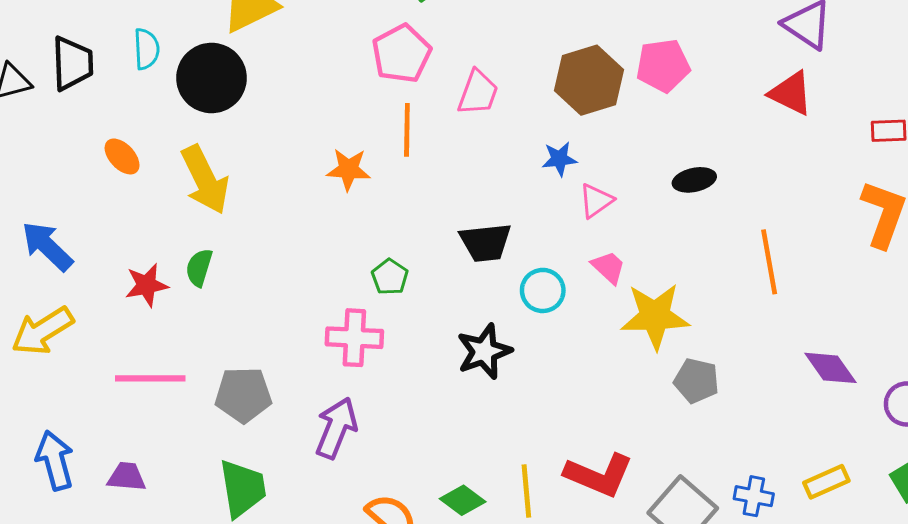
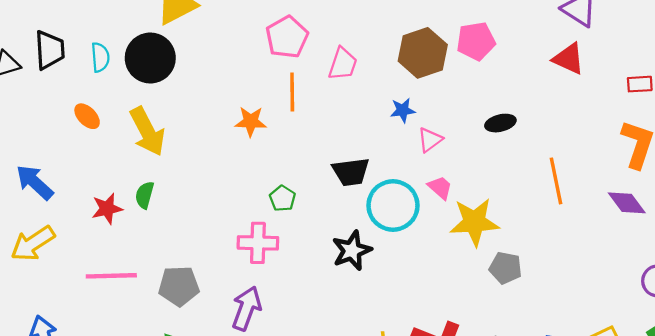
cyan semicircle: (147, 49) -> (100, 57), moved
cyan circle: (543, 290) -> (393, 205), size x1.6
purple diamond: (830, 368) -> (627, 203), moved

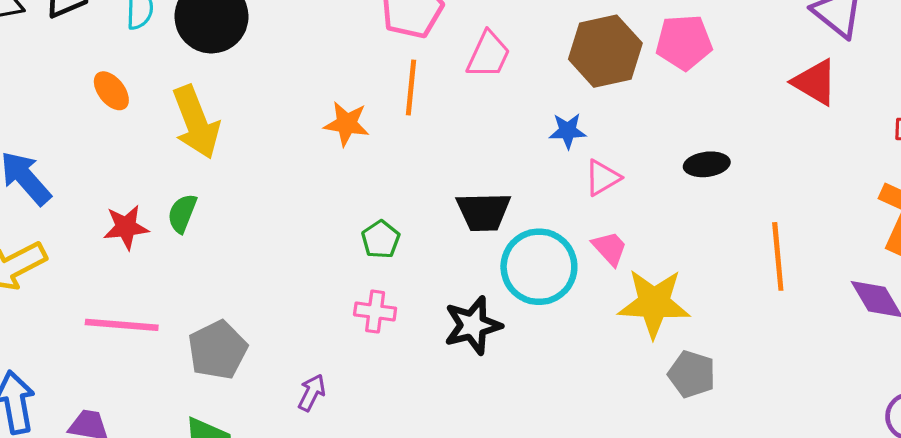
pink cross: (258, 243) -> (375, 312), moved, size x0.7
gray pentagon: (179, 286) -> (218, 350), turned -30
purple arrow: (246, 308) -> (312, 393), size x0.6

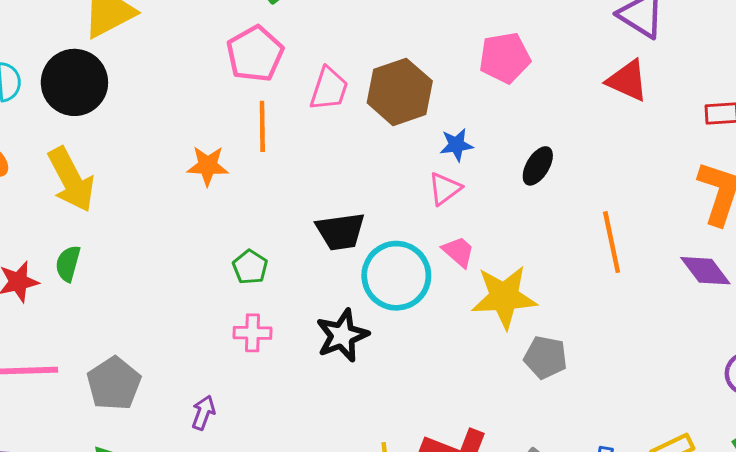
brown hexagon: (605, 51) -> (400, 92), moved
blue star: (568, 131) -> (456, 145), moved
black ellipse: (707, 164) -> (538, 166), turned -45

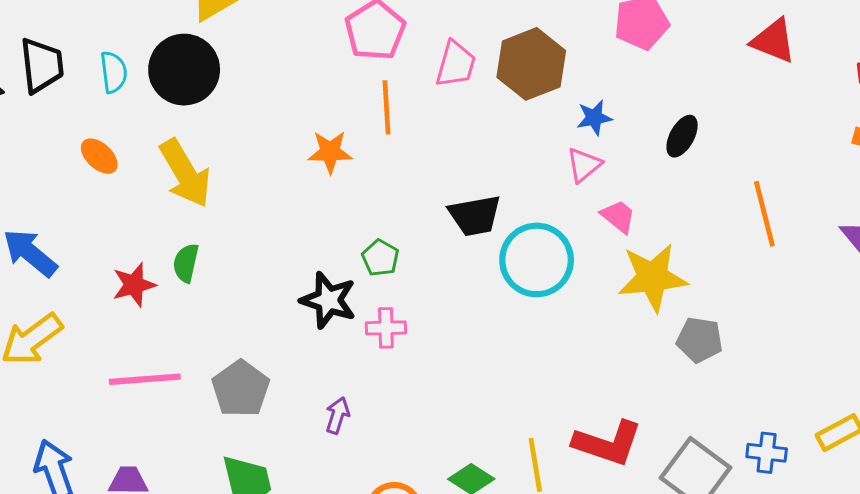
pink trapezoid: (458, 252) -> (618, 216), moved
black star: (342, 335) -> (328, 300), moved, turned -30

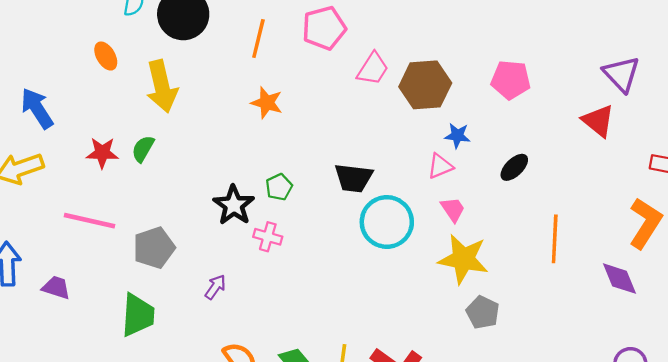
orange line: (386, 107) -> (258, 38), moved

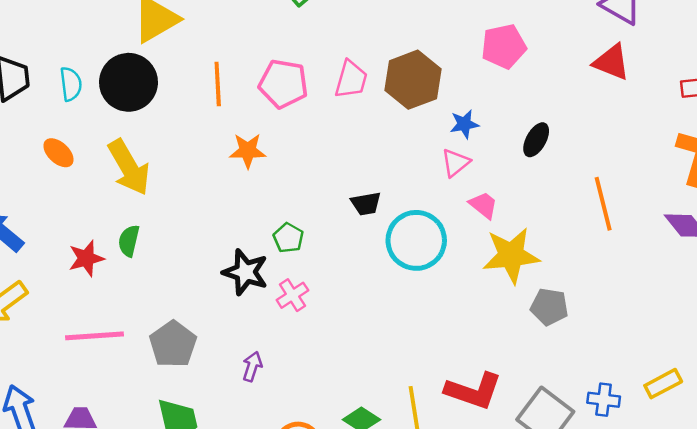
pink pentagon: (324, 28) -> (283, 84), moved, turned -30
black trapezoid: (354, 178) -> (366, 204), size x0.7
pink cross: (268, 237) -> (292, 295), turned -32

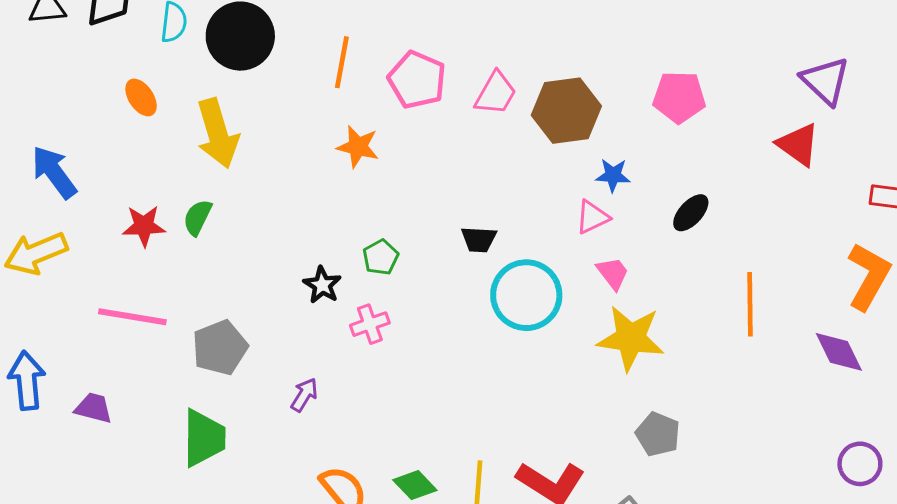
black star: (245, 272) -> (322, 285), size x0.7
gray pentagon: (549, 307) -> (658, 434), moved

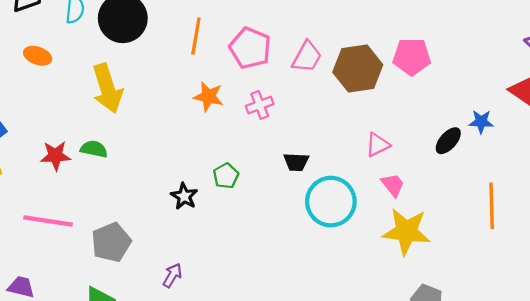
orange ellipse: (141, 97) -> (38, 56), moved, turned -36
pink pentagon: (679, 97) -> (412, 57), moved
blue star: (613, 175) -> (481, 122), moved
green semicircle: (198, 217) -> (94, 149), turned 76
pink cross: (370, 324) -> (260, 105), moved

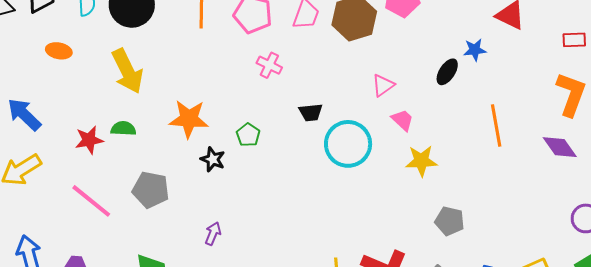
orange star: (208, 97) -> (189, 119), moved, size x1.4
pink cross: (260, 105) -> (269, 65), turned -35
pink line: (48, 221) -> (91, 201), turned 39
yellow star: (406, 231) -> (421, 161), size x0.7
gray pentagon: (111, 242) -> (151, 190), moved, turned -30

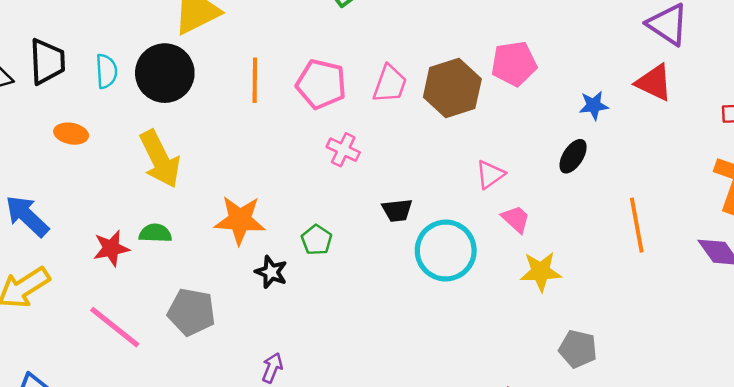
blue star: (475, 50) -> (594, 105), moved

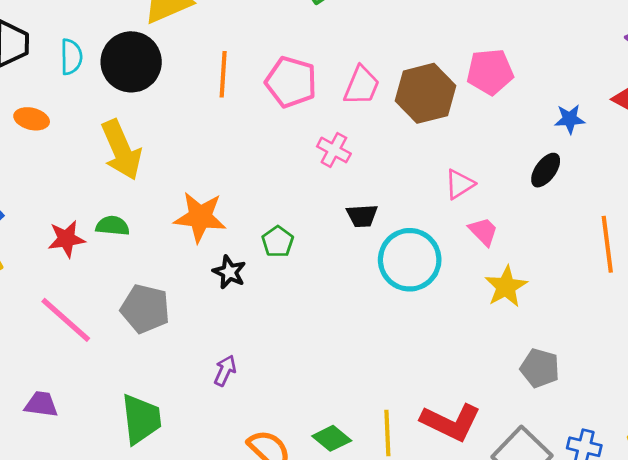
pink cross: (343, 150) -> (334, 150), moved
yellow star: (541, 272) -> (506, 287), turned -30

